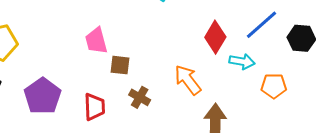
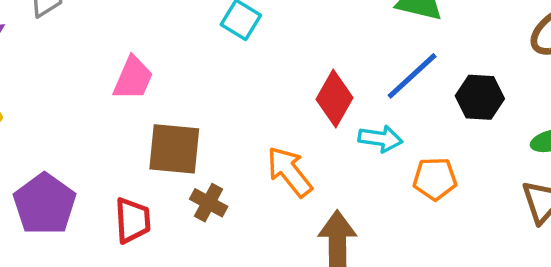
pink trapezoid: (96, 41) -> (133, 78), moved, turned -140
brown square: (120, 65) -> (174, 149), size x1.6

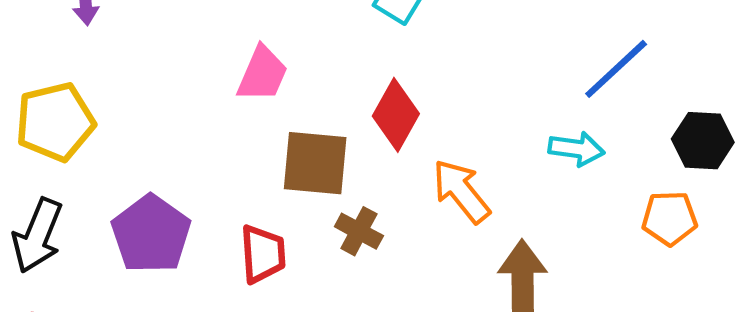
black hexagon: (480, 97) -> (703, 141), moved
red diamond: (334, 98) -> (396, 115), moved
orange pentagon: (435, 179) -> (670, 218), moved

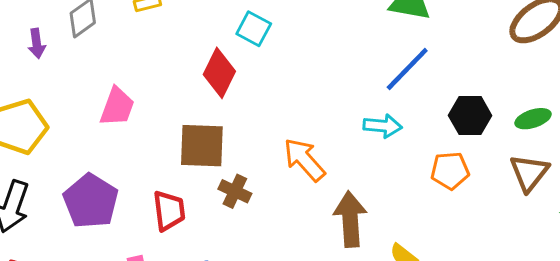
pink trapezoid: (262, 74) -> (117, 107), moved
red diamond: (396, 115) -> (219, 73), moved

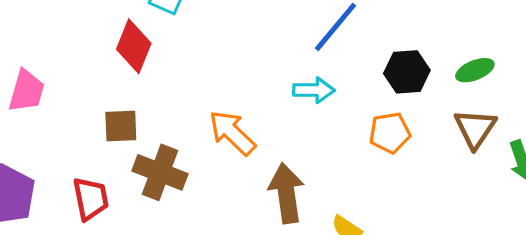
brown square: (202, 146) -> (121, 126), size x0.7
brown cross: (235, 191) -> (160, 172), size x1.5

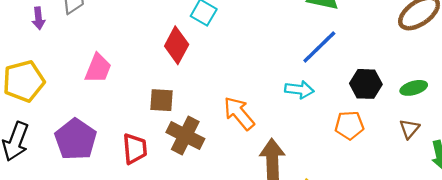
brown triangle: (475, 129) -> (409, 129), size x0.7

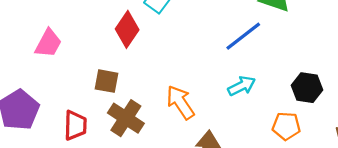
blue line: (319, 47) -> (243, 36), moved
cyan arrow: (299, 90) -> (242, 86), turned -40

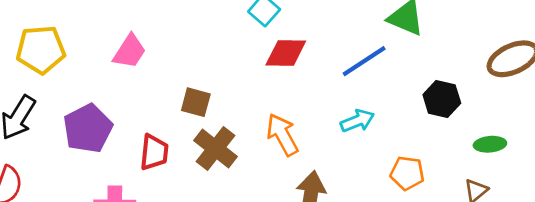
red diamond: (127, 29) -> (286, 53), moved, turned 52
black hexagon: (307, 88) -> (442, 99), moved

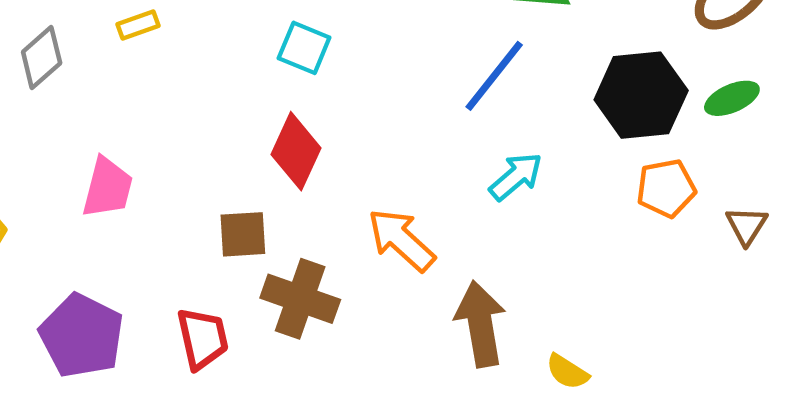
red diamond: (286, 53) -> (296, 151), moved, turned -48
black hexagon: (442, 99) -> (641, 95), size x1.4
green ellipse: (490, 144) -> (732, 98), moved
orange pentagon: (407, 173) -> (666, 188), moved

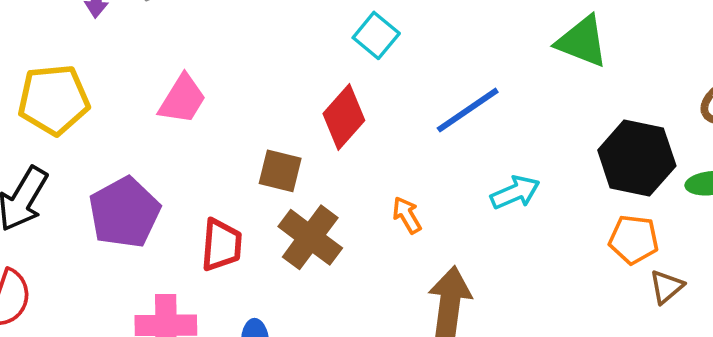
blue line: (494, 76) -> (468, 110), moved
brown triangle: (747, 226) -> (666, 287), moved
orange arrow: (401, 240) -> (407, 215), size x0.6

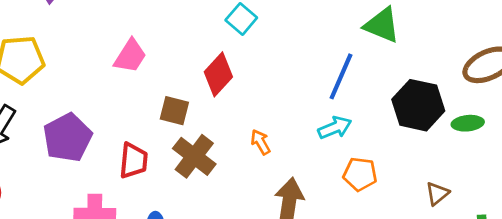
pink trapezoid: (182, 99) -> (130, 56), moved
blue line: (468, 110) -> (341, 76), moved, turned -33
orange pentagon: (634, 240) -> (360, 174), moved

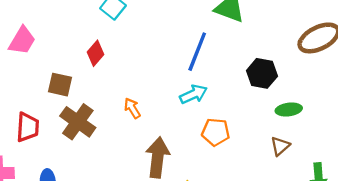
red diamond: (218, 74) -> (96, 53), size x0.7
black hexagon: (418, 105) -> (262, 73), size x0.7
green ellipse: (468, 123) -> (289, 109), moved

